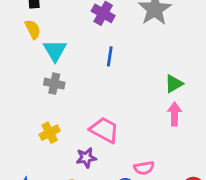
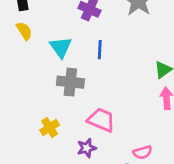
cyan triangle: (55, 50) -> (61, 47), moved
gray cross: (54, 84) -> (70, 82), moved, size x1.4

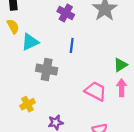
cyan triangle: (61, 47) -> (30, 42), moved, turned 36
pink trapezoid: (101, 120) -> (96, 91), moved

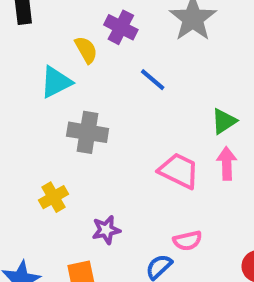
yellow semicircle: (13, 26) -> (86, 50), moved
blue line: (72, 45) -> (153, 80), moved, turned -56

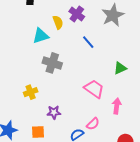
pink arrow: (227, 163) -> (117, 106), moved
pink semicircle: (187, 241) -> (93, 124), turned -40

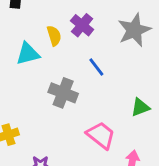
gray cross: (52, 63) -> (63, 93), moved

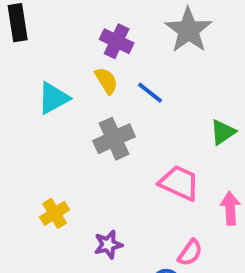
yellow semicircle: (54, 36) -> (106, 81), moved
gray cross: (63, 93) -> (114, 139), turned -32

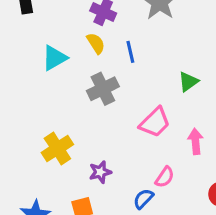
blue line: (150, 93) -> (130, 52), turned 40
pink trapezoid: (179, 183) -> (155, 122), turned 112
yellow cross: (55, 213) -> (57, 148), size x1.4

